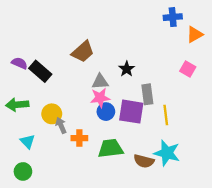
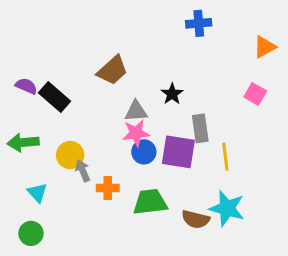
blue cross: (173, 17) -> (199, 23), moved

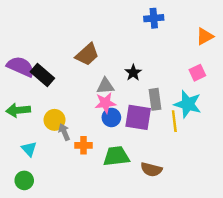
purple semicircle: (26, 86) -> (21, 67), size x1.6
pink square: (255, 94) -> (197, 73), turned 35
cyan star: (227, 208) -> (188, 104), moved

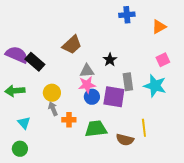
orange triangle: (205, 36) -> (159, 27), moved
yellow circle: (54, 120) -> (52, 93), moved
yellow line: (174, 121) -> (144, 128), moved

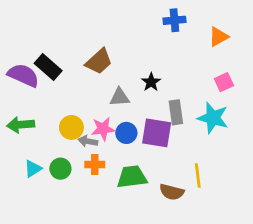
black rectangle: (35, 62) -> (48, 67), moved
pink star: (87, 85) -> (103, 129), moved
gray arrow: (53, 109) -> (88, 141), moved, turned -56
cyan triangle: (24, 123) -> (33, 169), turned 40
green circle: (20, 149) -> (60, 169), moved

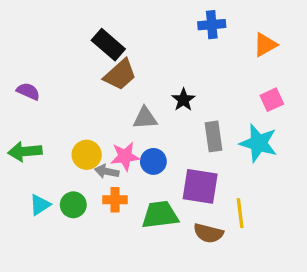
black rectangle: (48, 67) -> (108, 45), moved
purple semicircle: (23, 75) -> (28, 91), size x0.6
purple square: (157, 133) -> (200, 186), moved

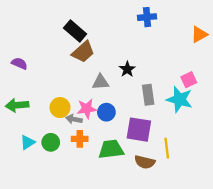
orange triangle: (265, 45) -> (199, 34), moved
pink square: (272, 100) -> (189, 80), moved

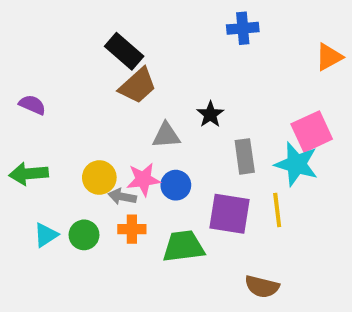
pink square: (189, 80) -> (312, 132), size x1.5
yellow line: (167, 148) -> (277, 210), moved
brown semicircle: (145, 162) -> (262, 287), moved

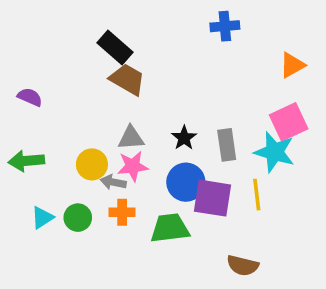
orange triangle: (329, 57) -> (292, 65), moved
brown trapezoid: (138, 86) -> (127, 79), turned -108
black star: (210, 114) -> (184, 138), moved
gray triangle: (166, 135) -> (131, 138), moved
blue circle: (176, 185) -> (186, 182), moved, size x1.4

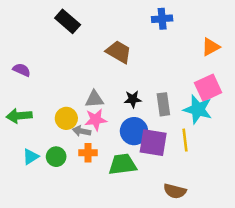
black rectangle: (115, 47) -> (68, 21), moved
brown trapezoid: (127, 79) -> (119, 52), moved
black star: (184, 138) -> (133, 99), turned 30

